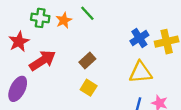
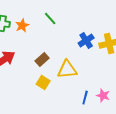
green line: (87, 13) -> (50, 19), moved
yellow triangle: (141, 72) -> (67, 70), moved

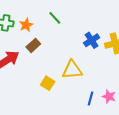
brown rectangle: (42, 60) -> (33, 45), moved

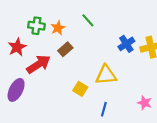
blue line: (91, 99) -> (104, 109), moved

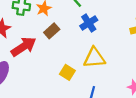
blue cross: (126, 44) -> (89, 23), moved

